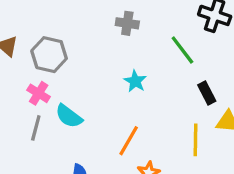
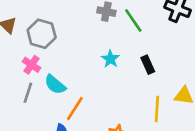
green line: (182, 50) -> (133, 21), moved
black rectangle: (207, 93) -> (148, 65), moved
orange line: (129, 141) -> (75, 109), moved

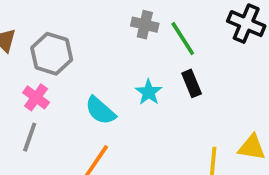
black rectangle: (148, 65) -> (192, 83), moved
cyan semicircle: (55, 85) -> (100, 111), moved

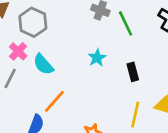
black rectangle: (192, 83) -> (133, 72), moved
cyan semicircle: (100, 111) -> (43, 64), moved

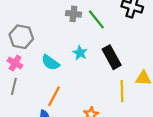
cyan semicircle: (43, 64) -> (50, 62), moved
black rectangle: (133, 72) -> (112, 57), size x1.5

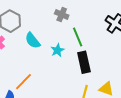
green line: (96, 19) -> (78, 37), moved
cyan semicircle: (50, 62) -> (33, 41), moved

